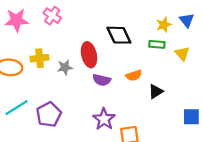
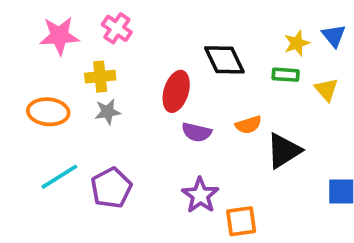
red ellipse: (89, 55) -> (176, 91), turned 30
yellow cross: (40, 58) -> (100, 77), moved
gray star: (65, 67) -> (108, 112), moved
black triangle: (156, 92) -> (284, 151), size x1.5

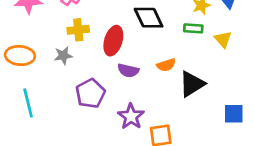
yellow cross: (100, 77) -> (78, 30), moved
cyan line: (59, 177) -> (28, 103), turned -72
purple pentagon: (111, 188) -> (90, 93), moved

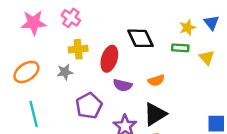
orange ellipse: (20, 56) -> (26, 72), turned -40
black triangle: (192, 84) -> (155, 114), moved

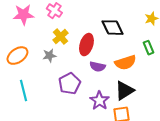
green rectangle: (180, 48) -> (148, 48), moved, turned 64
yellow cross: (78, 49) -> (60, 37), turned -35
orange semicircle: (156, 80) -> (125, 63), size x1.5

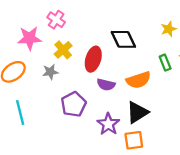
pink star: (23, 15) -> (29, 38), moved

